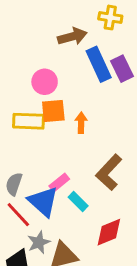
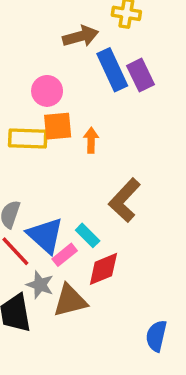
pink rectangle: (59, 183) -> (65, 255), moved
red diamond: (109, 232) -> (103, 269), moved
gray star: (39, 242) -> (40, 285), turned -30

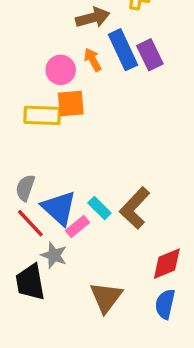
orange arrow: (91, 140) -> (93, 60), moved, turned -30
brown L-shape: (125, 200) -> (135, 208), moved
red diamond: (103, 269) -> (167, 264), moved
brown triangle: (70, 301) -> (106, 297), moved, turned -39

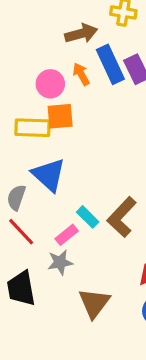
blue triangle: (59, 208) -> (49, 175), moved
gray star: (54, 255) -> (60, 262), moved, turned -30

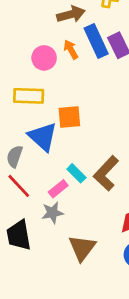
orange square: (60, 116) -> (69, 117), moved

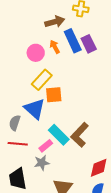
yellow rectangle: (29, 96) -> (42, 80), moved, turned -50
cyan rectangle: (76, 173) -> (59, 135), size x1.5
red line: (19, 186) -> (18, 144), turned -42

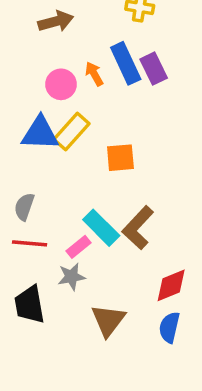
brown arrow: (55, 22) -> (56, 21), moved
orange square: (54, 95) -> (120, 158), moved
blue triangle: (35, 109) -> (40, 133), moved, turned -40

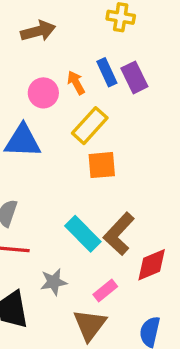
blue rectangle: (126, 63) -> (107, 72), size x0.7
yellow rectangle: (71, 132) -> (90, 126), moved
pink rectangle: (78, 247) -> (105, 291), moved
red diamond: (171, 285) -> (152, 265), moved

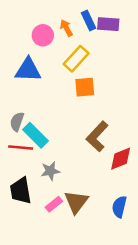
purple rectangle: (134, 77) -> (108, 24), turned -60
cyan rectangle: (83, 234) -> (35, 135), moved
pink rectangle: (105, 291) -> (54, 204), moved

